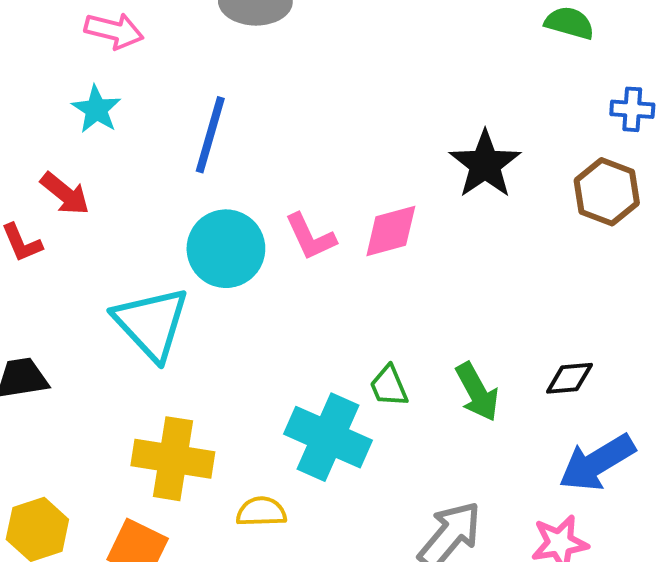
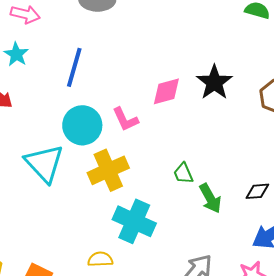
pink diamond: (391, 231) -> (166, 91), moved
green trapezoid: (389, 386) -> (183, 173), moved
yellow cross: (173, 459) -> (108, 170), moved, turned -33

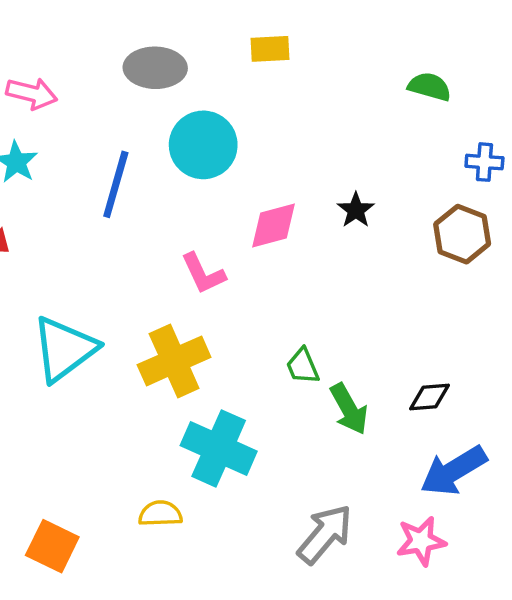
black star: (214, 82) -> (356, 210), size x0.6
cyan circle: (82, 125) -> (203, 145), moved
cyan triangle: (44, 163) -> (64, 349), turned 36

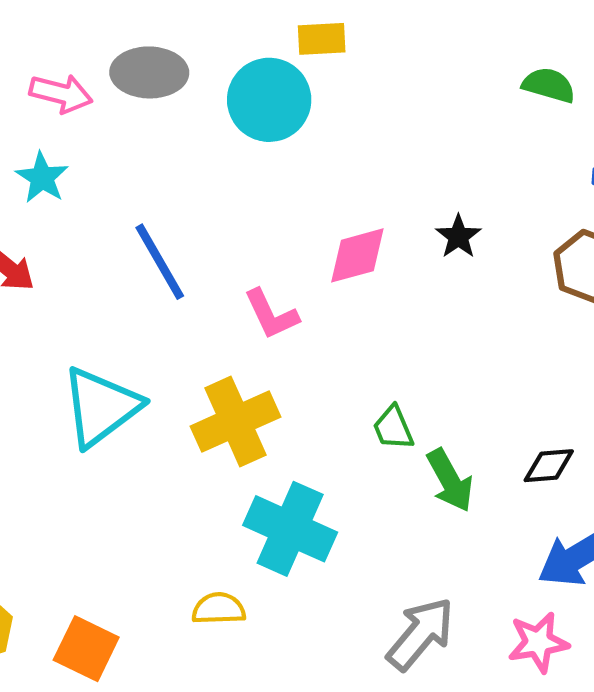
yellow rectangle: (270, 49) -> (322, 39), moved
gray ellipse: (155, 68) -> (149, 72), moved
cyan circle: (203, 145) -> (269, 100), moved
blue line: (116, 184) -> (160, 262), moved, turned -46

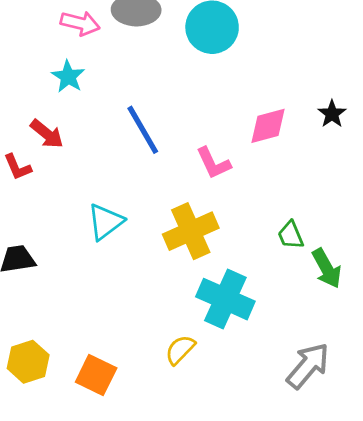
cyan triangle: (101, 407) -> (105, 222), size x0.7
yellow semicircle: (219, 609) -> (180, 350), turned -44

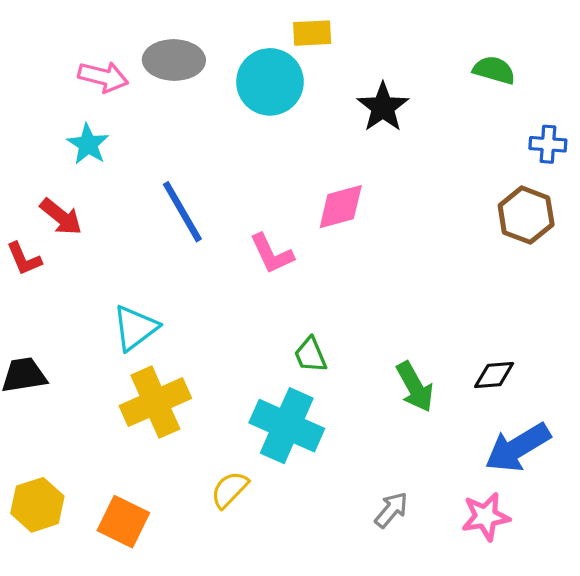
black star: (332, 114) -> (383, 107), moved, size x1.4
yellow cross: (191, 231) -> (155, 402), moved
green trapezoid: (291, 235) -> (310, 355), moved
gray arrow: (308, 366) -> (391, 510), size x0.6

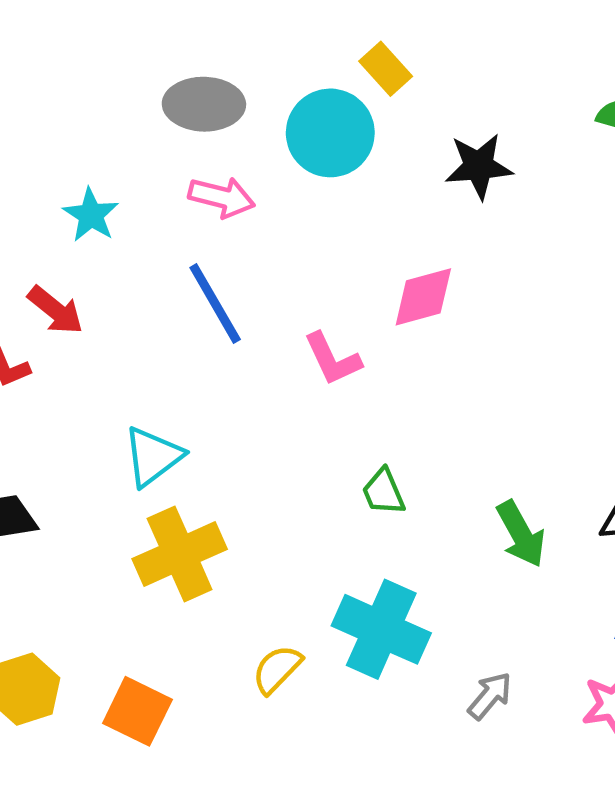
yellow rectangle: (312, 33) -> (386, 69), turned 51
pink arrow: (103, 77) -> (222, 197), moved
black star: (383, 107) -> (479, 166), turned 30
cyan cross: (287, 426) -> (381, 629), moved

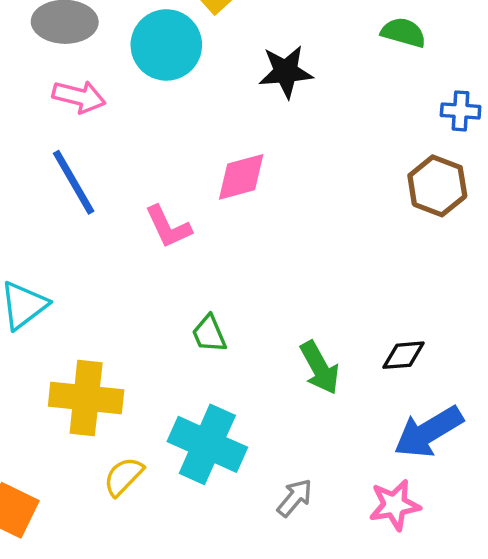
yellow cross: (180, 554) -> (86, 398), moved, turned 30

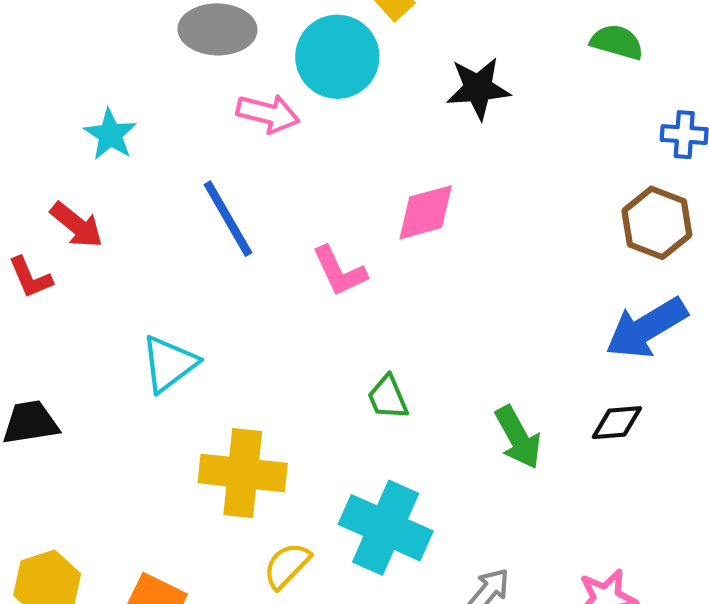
pink arrow: (79, 97) -> (268, 114), moved
blue arrow: (428, 432) -> (646, 328), moved

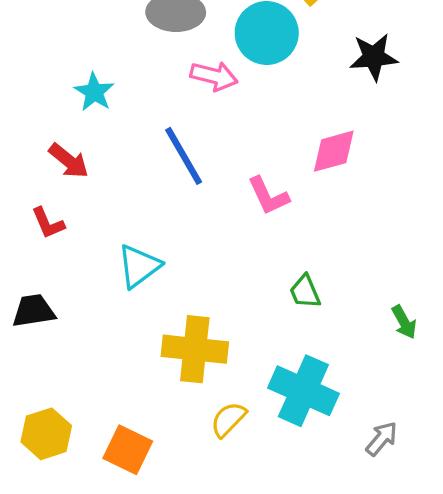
red L-shape: (30, 278) -> (48, 223), moved
green arrow: (518, 437) -> (404, 322), size x0.7

